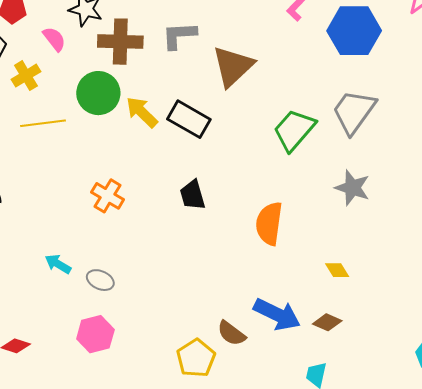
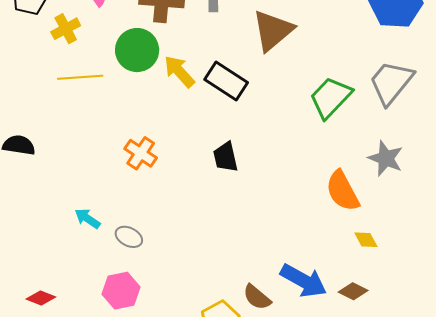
orange semicircle: (269, 223) -> (343, 191), moved, turned -39

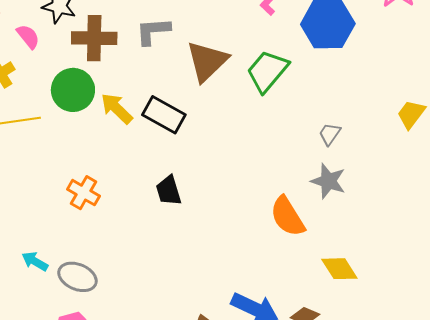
gray trapezoid: (391, 82) -> (330, 134), moved, size x0.5
green trapezoid: (331, 97) -> (267, 71), moved
gray ellipse: (129, 237) -> (77, 277), size x1.4
yellow diamond: (366, 240) -> (339, 269), moved, size x1.5

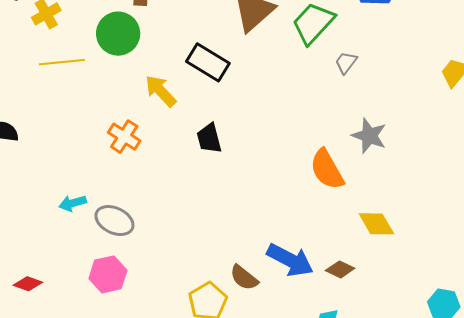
yellow arrow: (117, 108) -> (161, 91), moved
gray trapezoid: (330, 134) -> (346, 63), moved
cyan arrow: (35, 261) -> (73, 203), turned -48

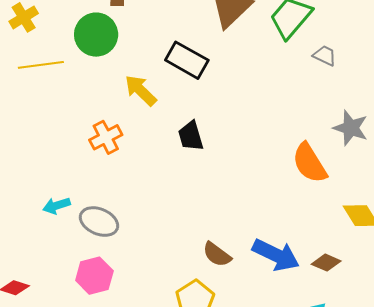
gray trapezoid: (346, 63) -> (325, 56), turned 80
orange cross: (124, 137) -> (106, 137), turned 32
brown semicircle: (244, 278) -> (217, 254), moved

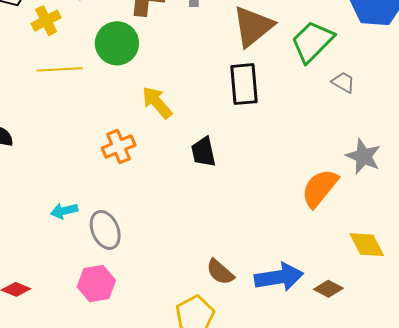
black rectangle: (187, 60) -> (244, 84), moved, turned 51
orange semicircle: (310, 163) -> (320, 188), turned 66
gray ellipse: (99, 222) -> (105, 230), turned 39
blue arrow: (276, 255) -> (279, 277), turned -39

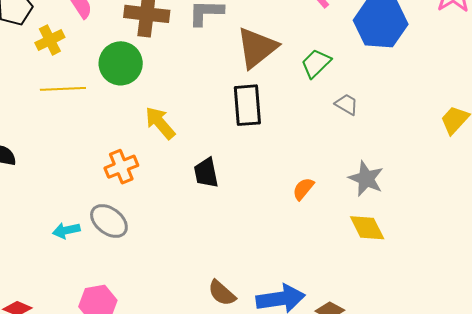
green trapezoid: (312, 42) -> (316, 63), size x0.7
orange semicircle: (320, 188) -> (303, 189), moved, size x0.6
gray ellipse: (105, 230) -> (109, 221), moved, turned -30
yellow diamond: (367, 245) -> (367, 228), moved

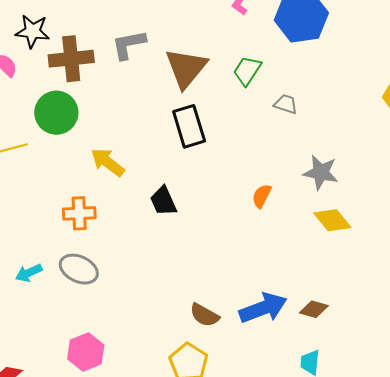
orange cross: (121, 167) -> (79, 213), turned 32
cyan arrow: (66, 230) -> (29, 273), moved

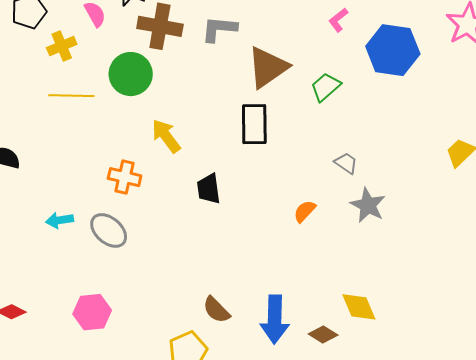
gray trapezoid: (286, 104) -> (346, 163), moved
yellow diamond: (332, 220) -> (359, 307), moved
blue arrow: (263, 308) -> (275, 319), turned 96

